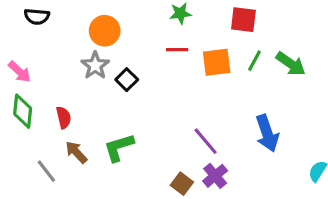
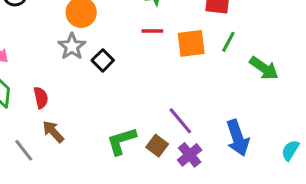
green arrow: (291, 64) -> (264, 68), moved
blue arrow: (267, 133) -> (238, 138), moved
green L-shape: (119, 147) -> (121, 141), moved
brown square: (182, 184) -> (157, 146), moved

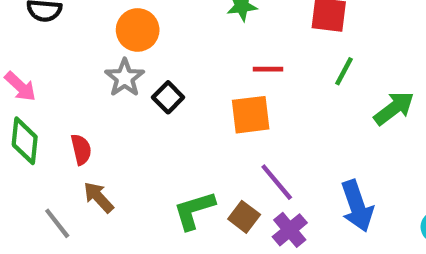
red line: (152, 31) -> (268, 69), moved
orange square: (191, 43) -> (251, 115), moved
green arrow: (264, 68) -> (394, 108), turned -72

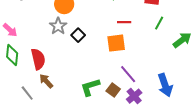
red semicircle: (81, 149) -> (38, 59), size x1.5

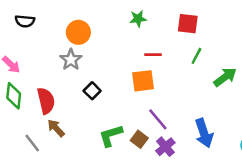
black square: (78, 35) -> (92, 91), moved

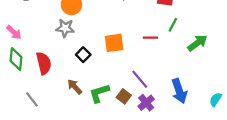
red line: (153, 55) -> (150, 38), moved
gray star: (71, 60) -> (65, 28), turned -30
orange square: (143, 81) -> (114, 43), moved
brown arrow: (56, 128) -> (75, 87), moved

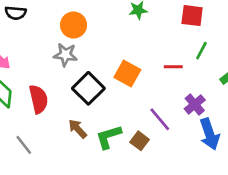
orange square: (114, 43) -> (127, 73), turned 36
black square: (83, 55) -> (88, 88), size x1.6
purple cross: (146, 103) -> (195, 104), moved

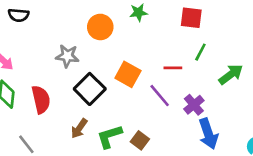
orange circle: (74, 25) -> (100, 27), moved
purple line: (160, 119) -> (160, 96), moved
brown arrow: (78, 129) -> (79, 128), turned -102

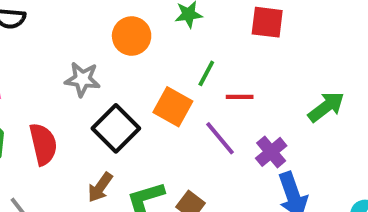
green line: (200, 52) -> (206, 73), moved

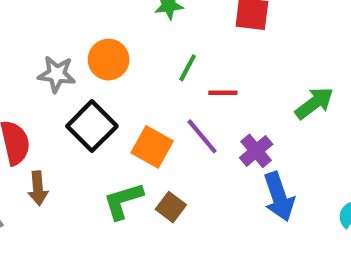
orange circle: (132, 36) -> (109, 60), moved
orange square: (173, 107) -> (152, 147), moved
brown arrow: (100, 187) -> (38, 188), moved, turned -40

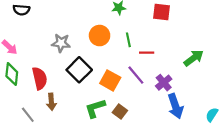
orange circle: (109, 60) -> (100, 36), moved
green line: (188, 68) -> (128, 40), turned -40

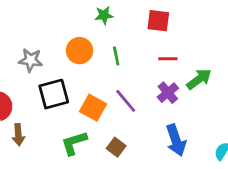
red line: (147, 53) -> (168, 59), moved
black square: (79, 70) -> (54, 94), turned 30
purple cross: (164, 83) -> (168, 93), moved
brown square: (120, 111) -> (116, 147), moved

